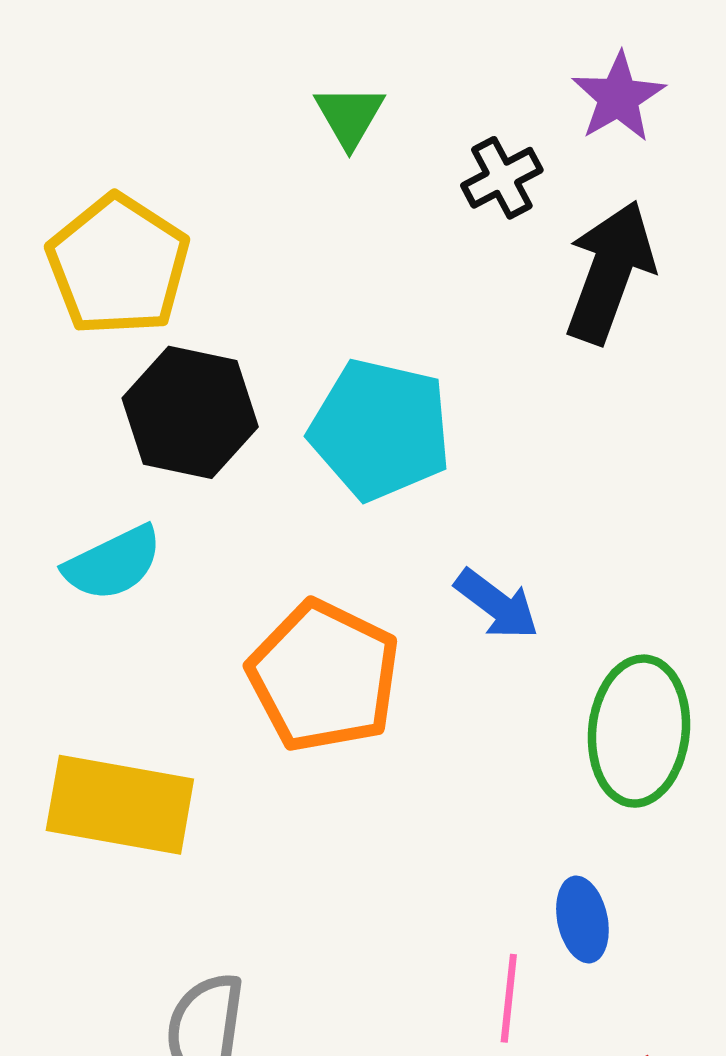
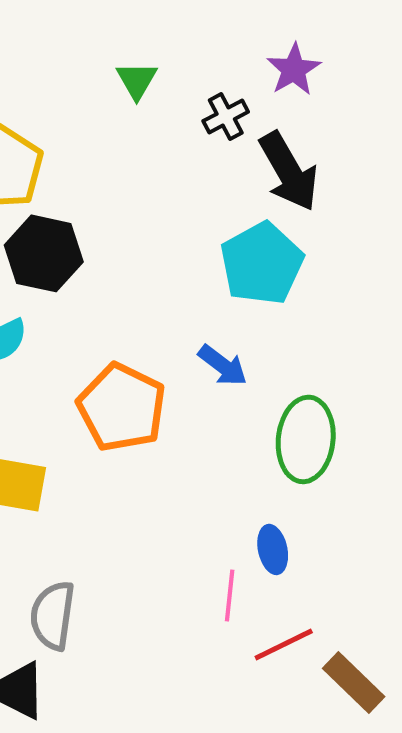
black arrow: (610, 272) -> (289, 171), turned 130
cyan pentagon: (380, 430) -> (262, 263), moved, turned 30

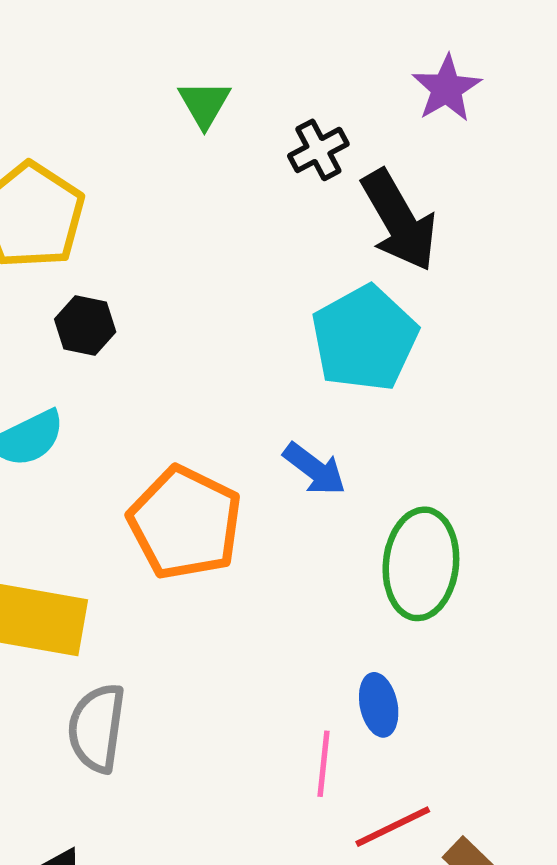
purple star: (294, 69) -> (447, 88), moved
black hexagon: (44, 253) -> (85, 326), size x0.6
gray semicircle: (53, 615) -> (97, 728), moved

